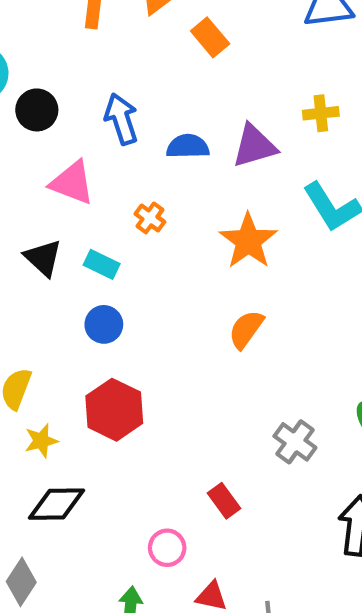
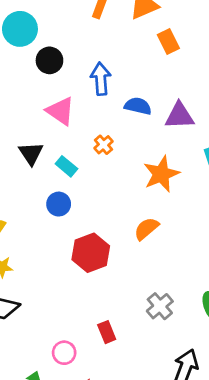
red hexagon: (114, 410) -> (91, 253), moved

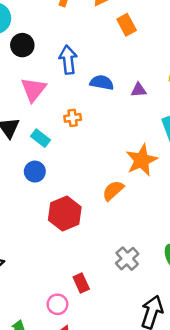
pink triangle: (60, 111) -> (34, 89), turned 36
purple triangle: (179, 116) -> (139, 90), size x0.6
orange cross: (103, 145) -> (73, 118), turned 35
orange star: (161, 174) -> (142, 160), moved
pink circle: (64, 353) -> (57, 304), moved

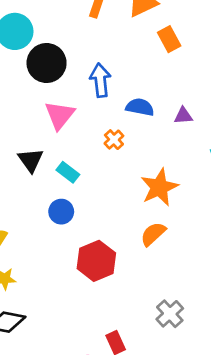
black circle: (22, 45) -> (47, 63), size x1.4
orange cross: (73, 118) -> (114, 140), moved, turned -35
orange star: (142, 160) -> (159, 187), moved

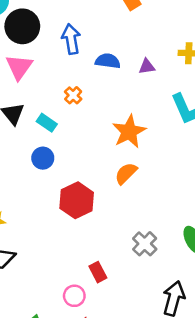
pink triangle: (60, 115) -> (19, 67), moved
orange cross: (114, 140) -> (73, 95), moved

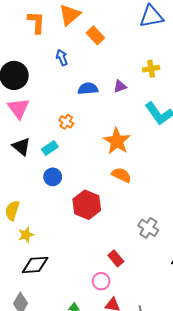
blue arrow: (71, 39) -> (62, 58), moved, size x0.7
cyan rectangle: (47, 123) -> (50, 148), turned -56
orange semicircle: (126, 173) -> (121, 175), turned 84

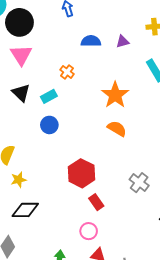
red hexagon: (87, 205) -> (81, 173), moved
red rectangle: (116, 258) -> (96, 202), moved

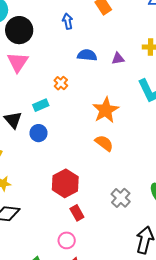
black triangle: (21, 93) -> (13, 120), moved

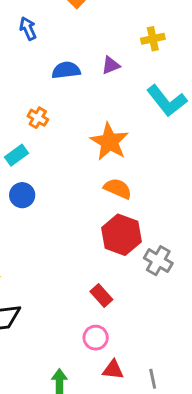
red hexagon: (65, 183) -> (121, 235), moved

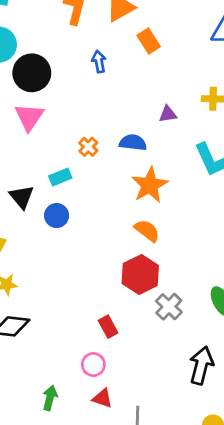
blue semicircle: (66, 70) -> (133, 143), moved

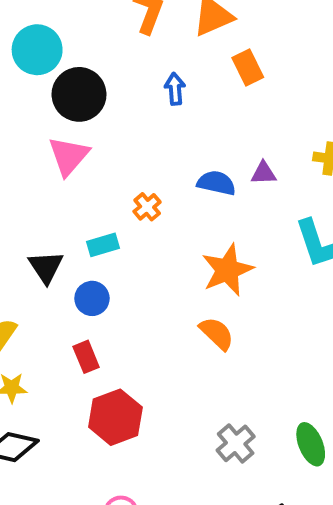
blue semicircle: (133, 143) -> (216, 183), moved
red hexagon: (140, 275) -> (115, 417), moved
red rectangle: (108, 327) -> (86, 357), moved

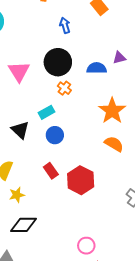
black circle: (79, 94) -> (58, 62), moved
blue circle: (92, 298) -> (55, 135), moved
red hexagon: (115, 417) -> (81, 180), moved

